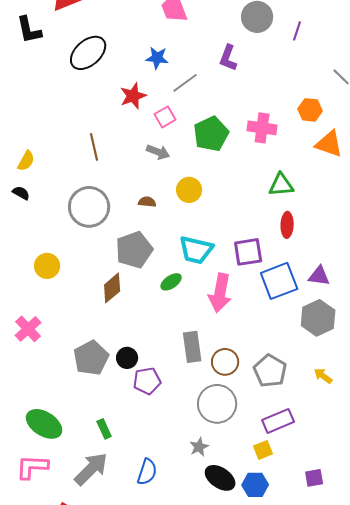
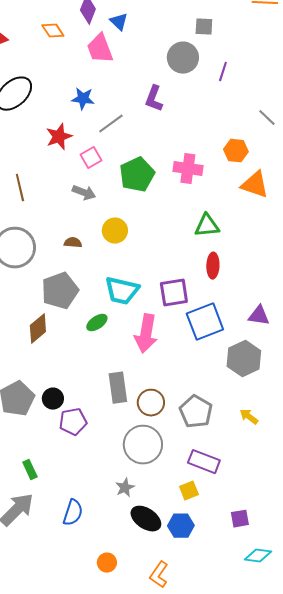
purple triangle: (319, 276) -> (259, 316), moved
purple rectangle: (278, 421) -> (204, 462), turned 44

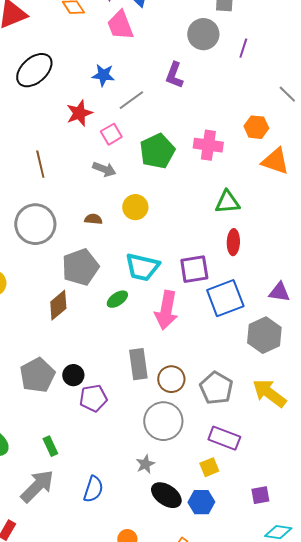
yellow arrow: (249, 417) -> (269, 393), size x1.8

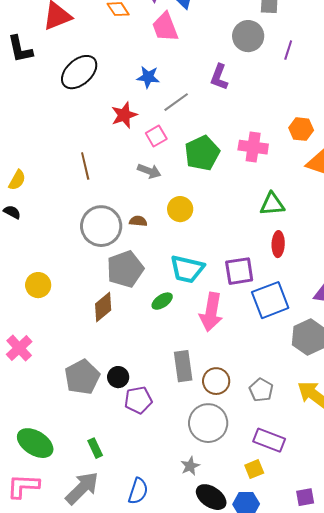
gray circle: (35, 224) -> (101, 226), moved
gray pentagon: (216, 388) -> (261, 390), size x0.7

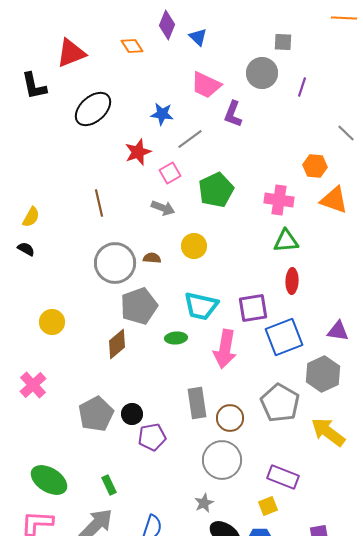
pink trapezoid: (165, 27) -> (206, 85), moved, turned -44
pink cross: (253, 147) -> (279, 200), moved
green ellipse: (162, 301) -> (176, 338), turned 30
gray pentagon: (261, 390) -> (280, 403), moved, size x1.6

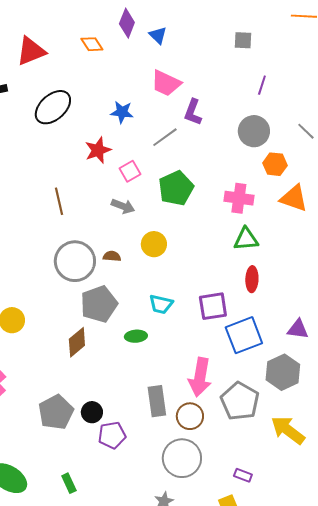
gray circle: (262, 73) -> (254, 131), moved
gray line: (190, 139) -> (165, 137), moved
cyan trapezoid: (201, 306) -> (161, 304), size x0.7
pink arrow: (225, 349) -> (200, 377), moved
purple rectangle: (283, 477) -> (243, 475), size x0.6

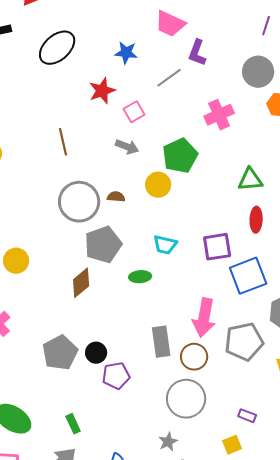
green pentagon: (176, 188) -> (180, 156), moved
pink cross: (239, 198) -> (219, 115), moved, turned -32
gray pentagon: (240, 401) -> (244, 342), turned 30

